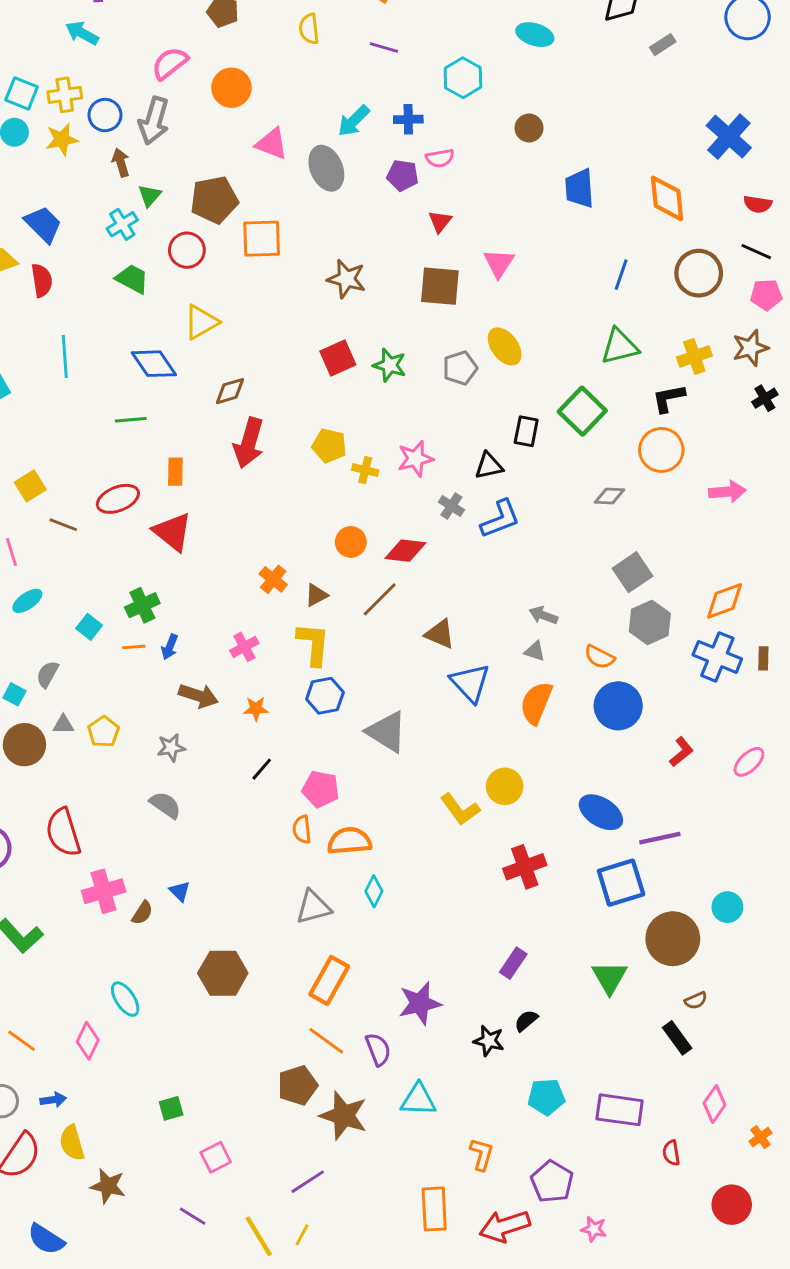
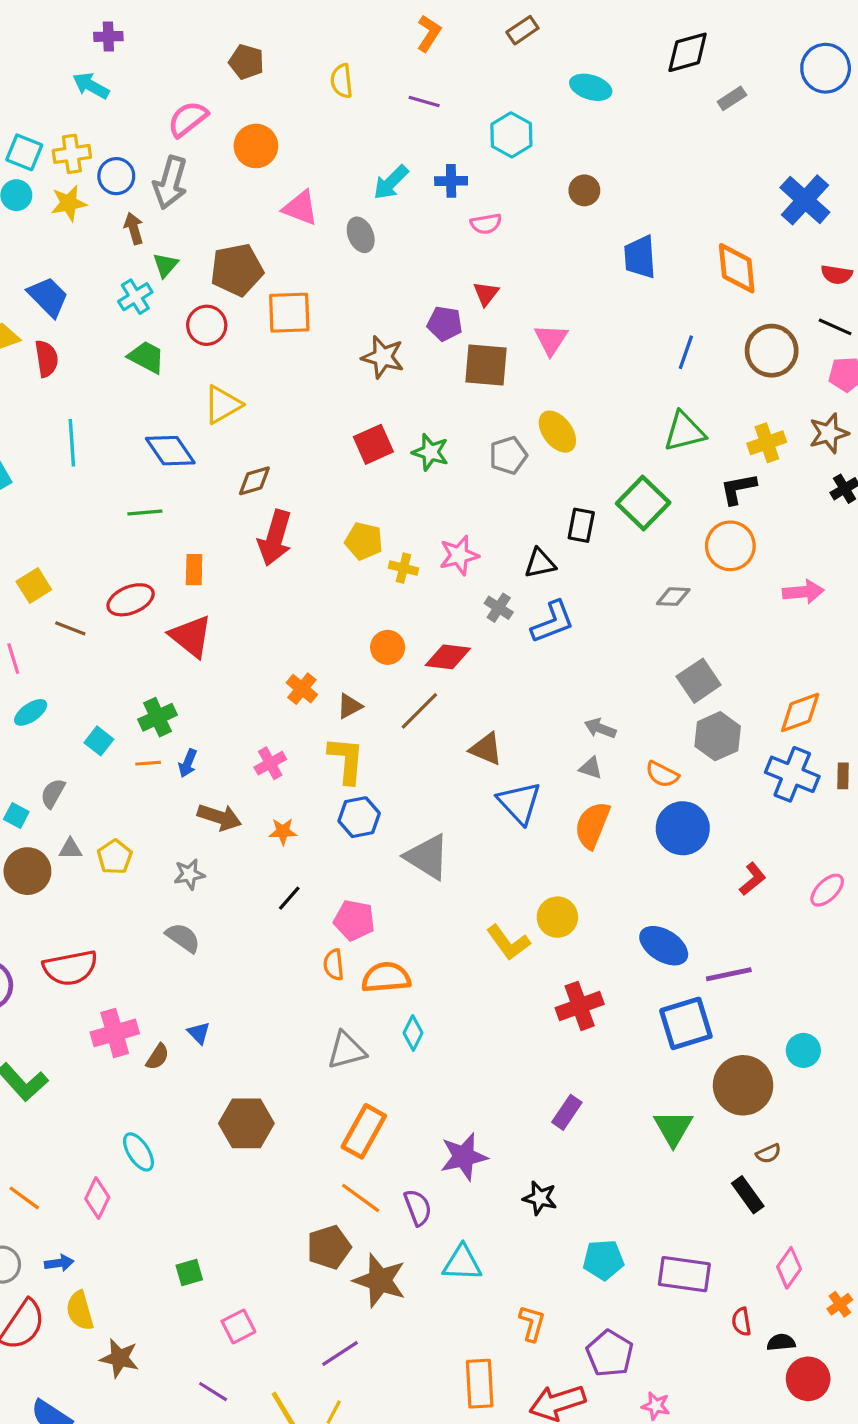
gray ellipse: (326, 168) -> (361, 235), size x0.7
purple pentagon: (403, 175) -> (445, 324), moved
red semicircle: (63, 832) -> (70, 968), turned -84
black semicircle: (526, 1021) -> (781, 1342), moved, turned 35

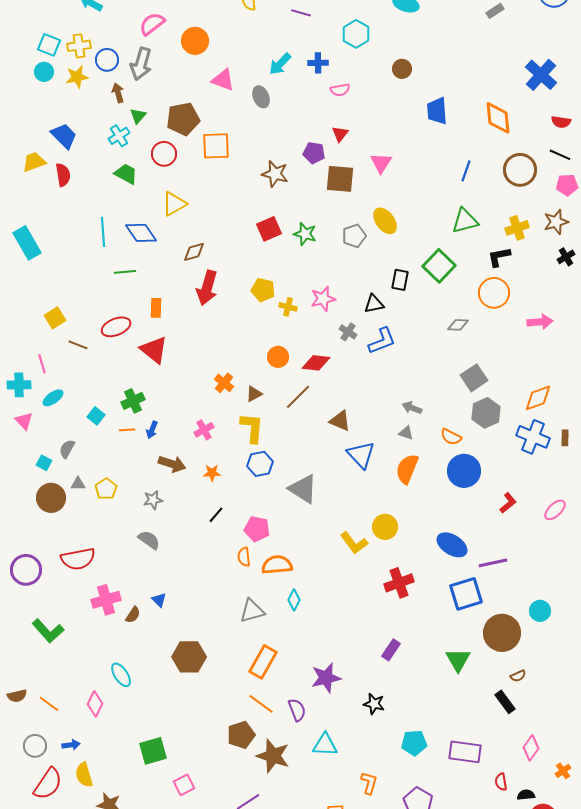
cyan line: (72, 443) -> (103, 232), moved
green square: (189, 1273) -> (153, 751), size x1.6

